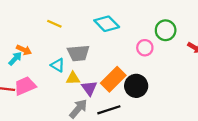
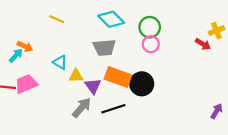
green circle: (166, 30) -> (150, 27), moved
gray trapezoid: (78, 53) -> (104, 48), moved
orange rectangle: (113, 79) -> (118, 77), turned 65

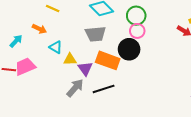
orange arrow: (25, 46) -> (39, 29), moved
black circle: (142, 84) -> (129, 49), moved

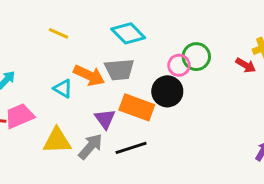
green circle: (136, 16) -> (196, 57), moved
orange arrow: (39, 29) -> (89, 75), moved, size x1.5
yellow triangle: (70, 59) -> (57, 141), moved, size x1.5

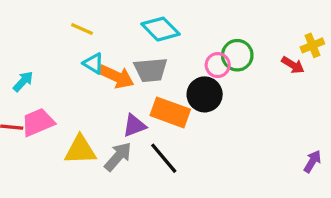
cyan triangle: (63, 88) -> (93, 63), moved
purple triangle: (105, 119) -> (134, 125), turned 45
black line: (131, 148) -> (164, 158), turned 68

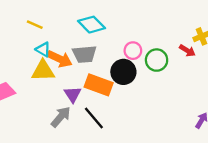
green circle: (237, 55) -> (157, 60), moved
purple triangle: (134, 125) -> (73, 94), turned -42
yellow triangle: (80, 150) -> (43, 71), moved

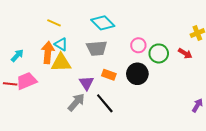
red arrow: (187, 51) -> (185, 53), moved
orange arrow: (60, 59) -> (48, 52), moved, turned -110
black circle: (123, 72) -> (137, 74), moved
orange rectangle: (99, 85) -> (109, 75), size x0.6

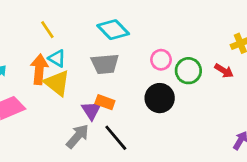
yellow line: (54, 23) -> (47, 30), turned 32
yellow triangle: (61, 63) -> (57, 83), turned 40
orange rectangle: (109, 75) -> (105, 102), moved

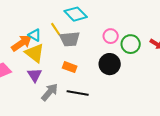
yellow line: (47, 30) -> (56, 29), moved
orange arrow: (39, 69) -> (22, 43), turned 50
purple triangle: (91, 110) -> (35, 75), moved
black line: (116, 138) -> (78, 93), turned -40

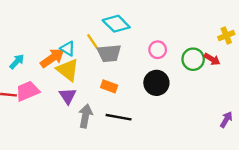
green circle: (131, 44) -> (193, 59), moved
gray arrow: (50, 92) -> (85, 116), turned -30

